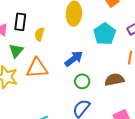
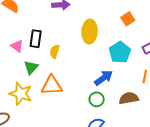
blue arrow: (74, 59) -> (103, 78), moved

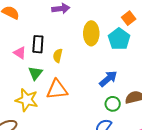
cyan pentagon: (120, 52) -> (119, 39), moved
green circle: (97, 99) -> (113, 104), moved

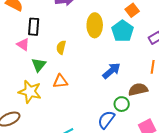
black rectangle: (38, 44) -> (34, 27), moved
orange triangle: (57, 90) -> (60, 81), size x0.7
green circle: (113, 104) -> (122, 104), moved

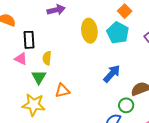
yellow semicircle: (61, 47) -> (47, 58), moved

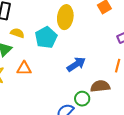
cyan pentagon: (118, 33) -> (46, 37), moved
yellow semicircle: (47, 58) -> (17, 33), turned 88

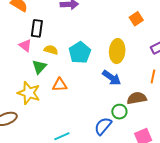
yellow ellipse: (65, 17) -> (117, 51), moved
blue arrow: (76, 64) -> (112, 78), turned 72

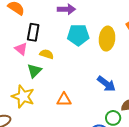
yellow ellipse: (117, 51) -> (107, 39), moved
cyan pentagon: (80, 53) -> (78, 35), moved, turned 30
orange triangle: (60, 85) -> (64, 100), moved

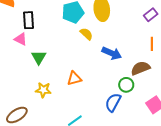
yellow semicircle: (47, 54) -> (86, 34), moved, turned 40
yellow star: (23, 96) -> (43, 90), moved, size x0.7

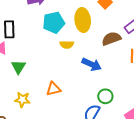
yellow semicircle: (86, 34) -> (67, 45), turned 136
brown semicircle: (140, 68) -> (111, 39), moved

